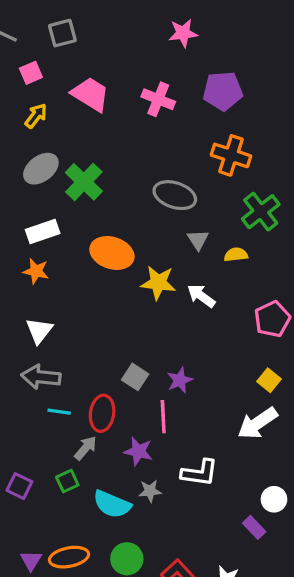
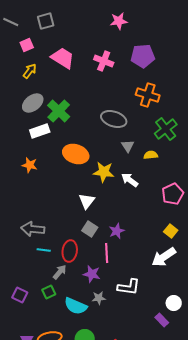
white rectangle: (43, 231) -> (40, 131), moved
white triangle: (39, 331) -> (87, 201), moved

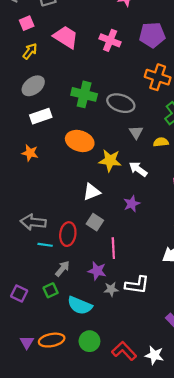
green cross: (59, 111) -> (84, 94), moved, turned -30
white triangle: (87, 201) -> (92, 192), turned 30
purple star: (117, 231) -> (132, 204), moved
red ellipse: (70, 251) -> (68, 234), moved
gray star: (99, 298) -> (111, 289), moved

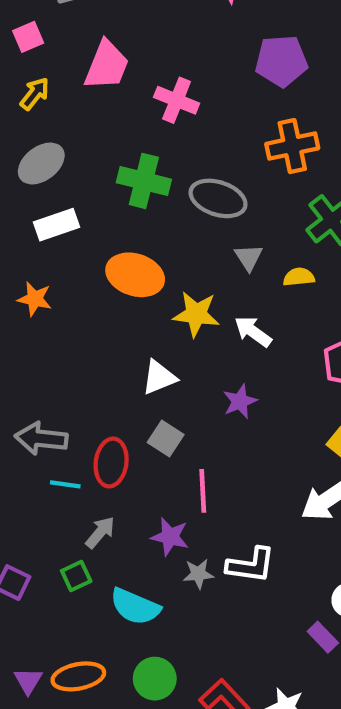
pink trapezoid: (66, 37) -> (107, 65), turned 80
pink cross: (110, 40) -> (177, 100), moved
orange cross: (158, 77) -> (292, 146), turned -30

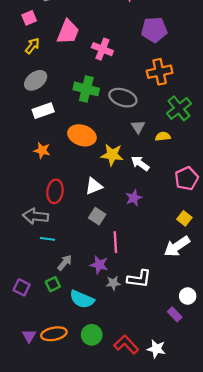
orange star: (35, 299) -> (42, 150), moved
red ellipse: (111, 463) -> (55, 191), moved

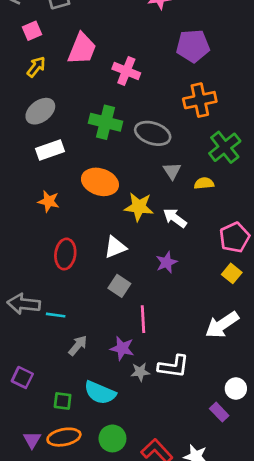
gray arrow: (36, 216) -> (24, 304), moved
yellow square: (184, 218) -> (232, 273), moved
green square: (53, 284) -> (63, 401), moved, turned 32

